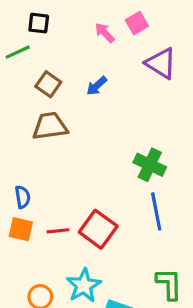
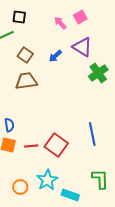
purple triangle: (161, 63) -> (82, 47), moved
green cross: (150, 165) -> (98, 73), moved, turned 30

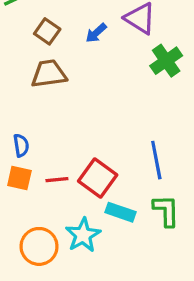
green L-shape: (100, 179) -> (166, 211), moved
orange circle: (20, 187) -> (39, 246), size x1.5
cyan rectangle: (70, 195) -> (120, 212), moved

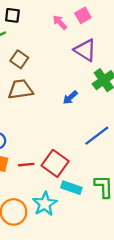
blue arrow: (96, 33) -> (70, 97), moved
blue line: (156, 160) -> (97, 136), moved, turned 64

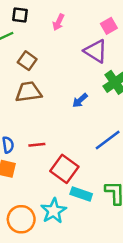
pink square: (83, 15) -> (109, 26), moved
pink arrow: (60, 22) -> (58, 22), moved, turned -112
red line: (26, 165) -> (37, 145), moved

